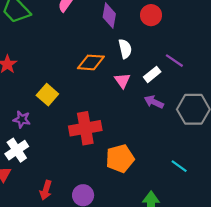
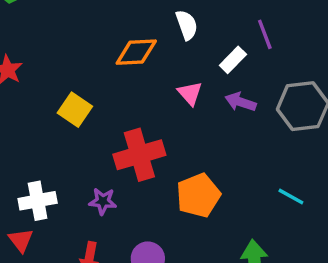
purple line: (174, 61) -> (265, 34), turned 42
pink triangle: (122, 81) -> (190, 93), moved
purple star: (22, 119) -> (103, 201), moved
white cross: (17, 150) -> (38, 201), turned 30

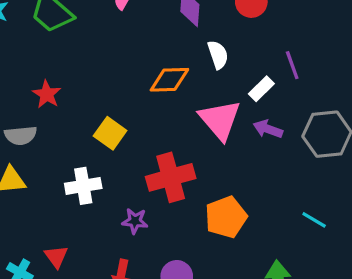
pink triangle: (190, 93) -> (220, 120), size x1.8
white cross: (38, 201) -> (83, 186), moved

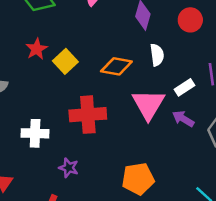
red star: (47, 94) -> (37, 49), moved
yellow square: (110, 133) -> (65, 61), moved
red cross: (171, 177) -> (88, 115), moved

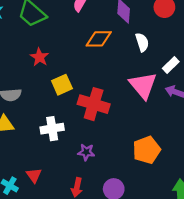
yellow square: (65, 61) -> (62, 85), moved, turned 30
orange diamond: (116, 66) -> (99, 39), moved
red cross: (88, 115) -> (94, 104), turned 32

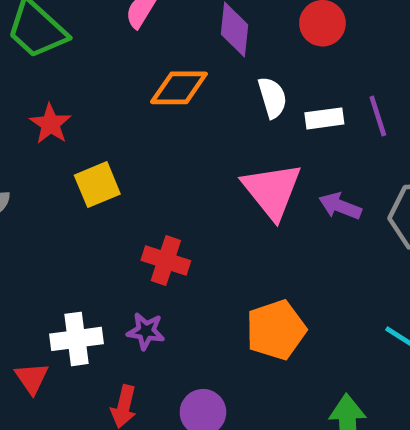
white rectangle: (171, 65) -> (324, 118), moved, turned 35
red cross: (94, 104) -> (166, 260), moved, size x0.7
white cross: (52, 129) -> (76, 339), moved

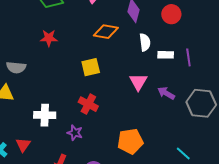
red star: (50, 124) -> (49, 38), turned 30
yellow square: (97, 185) -> (91, 67), moved
pink triangle: (272, 191) -> (138, 82), size x0.7
white cross: (76, 339) -> (45, 115), moved

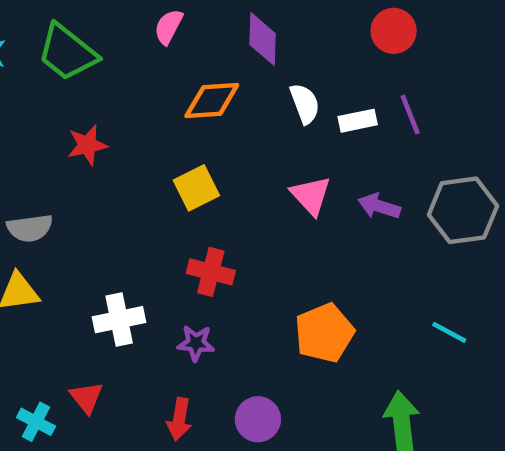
red circle: (171, 14) -> (394, 31), moved

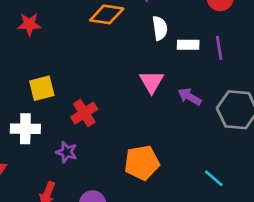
yellow square: (196, 188) -> (42, 88), moved
red cross: (211, 272) -> (84, 113), turned 30

